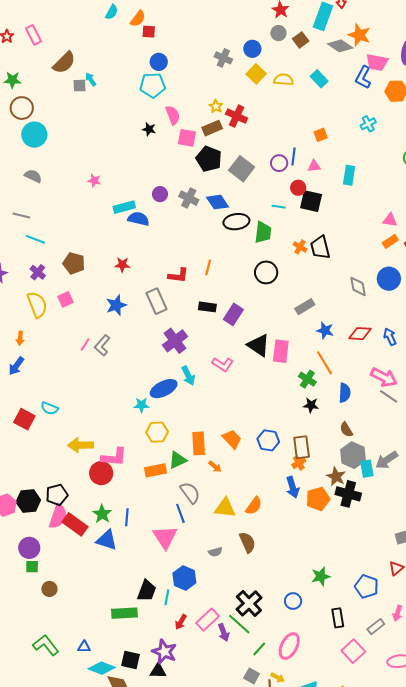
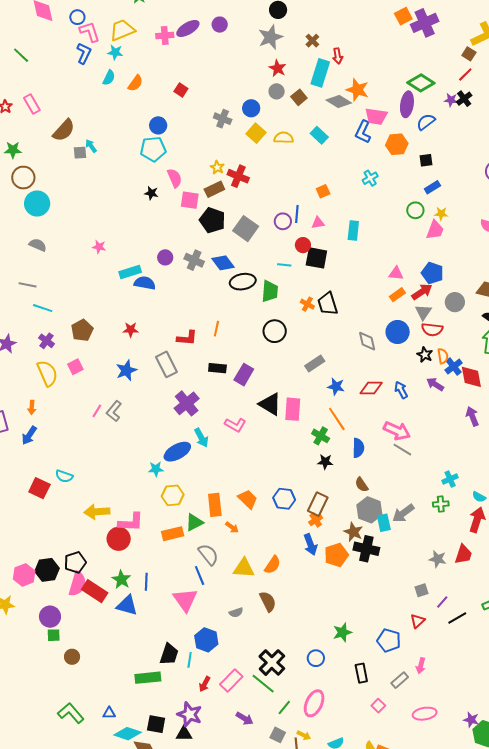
red square: (149, 32) -> (181, 90), moved, turned 32
brown pentagon: (74, 263) -> (82, 330), turned 30
brown rectangle: (302, 447) -> (318, 504), turned 35
purple arrow: (224, 633) -> (244, 718), moved, turned -36
pink square: (353, 651) -> (378, 706), size x0.6

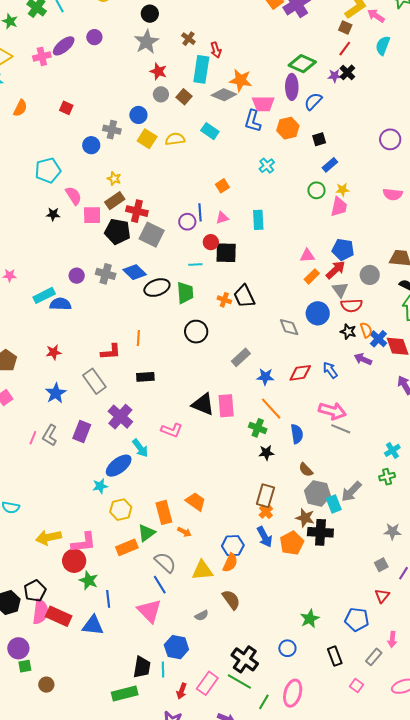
blue circle: (158, 125) -> (91, 145), moved
red cross: (238, 176) -> (137, 211), moved
purple rectangle: (244, 375) -> (82, 432), moved
blue hexagon: (284, 499) -> (233, 546), moved
green star: (121, 579) -> (89, 580), moved

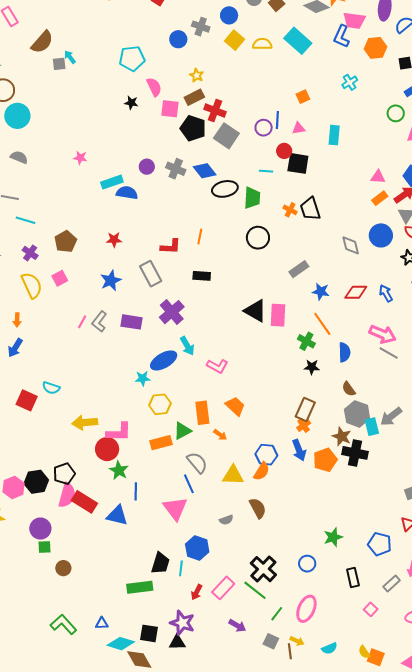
cyan rectangle: (210, 131) -> (298, 41), size x1.5
pink L-shape: (172, 430) -> (217, 366), moved
purple rectangle: (82, 432) -> (131, 322), turned 70

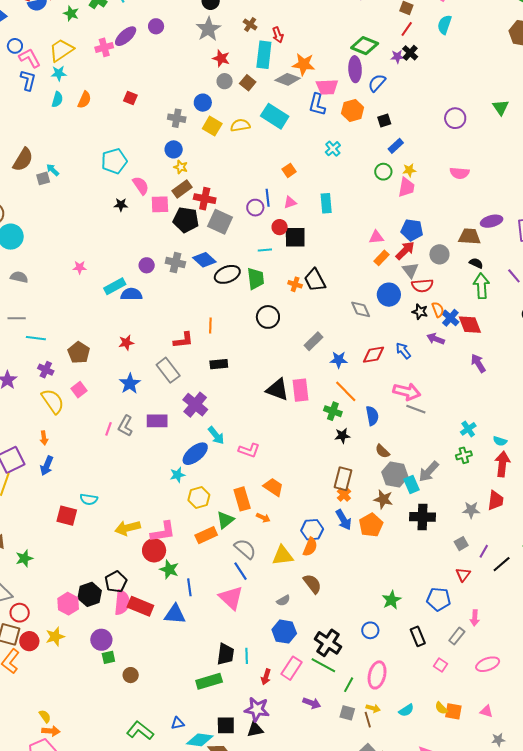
blue circle: (178, 39) -> (174, 149), moved
black cross: (355, 453) -> (422, 517), moved
blue hexagon: (197, 548) -> (284, 632), moved

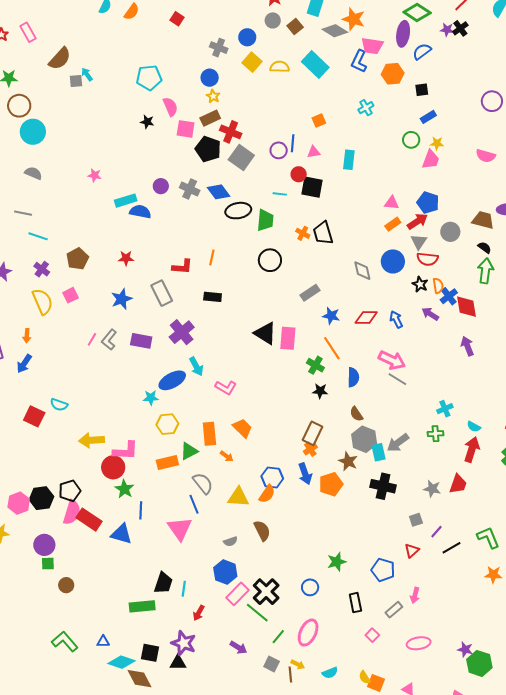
pink rectangle: (291, 668) -> (238, 594), moved

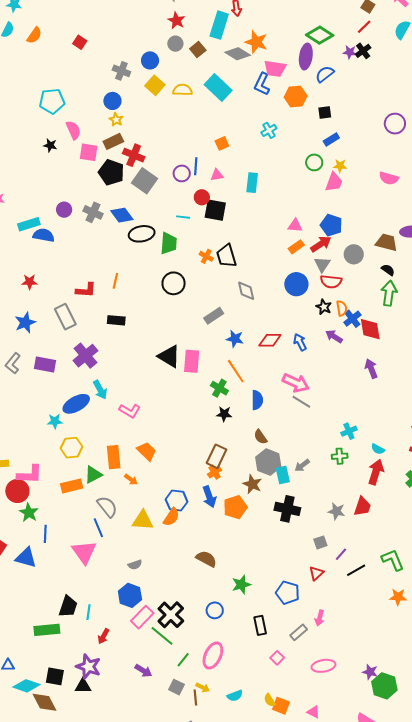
gray diamond: (362, 271) -> (246, 291), moved
gray arrow: (398, 443) -> (302, 465), size x0.7
brown semicircle: (262, 531) -> (206, 559), moved, turned -35

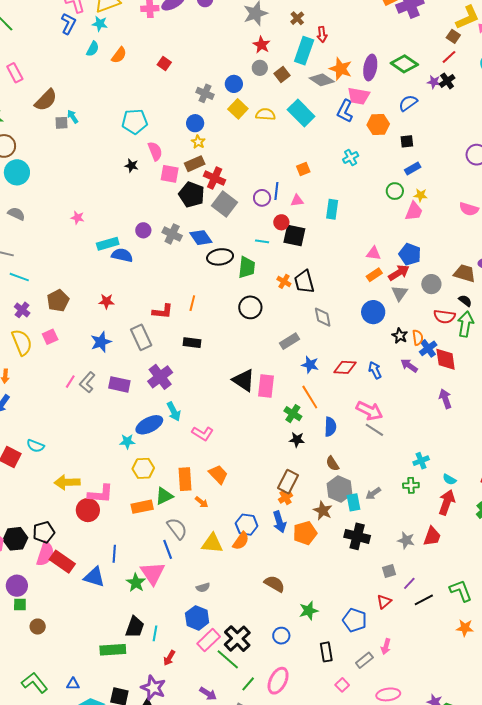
purple ellipse: (306, 57) -> (370, 67), moved
red semicircle: (331, 282) -> (444, 317), moved
green star: (29, 513) -> (136, 583), moved

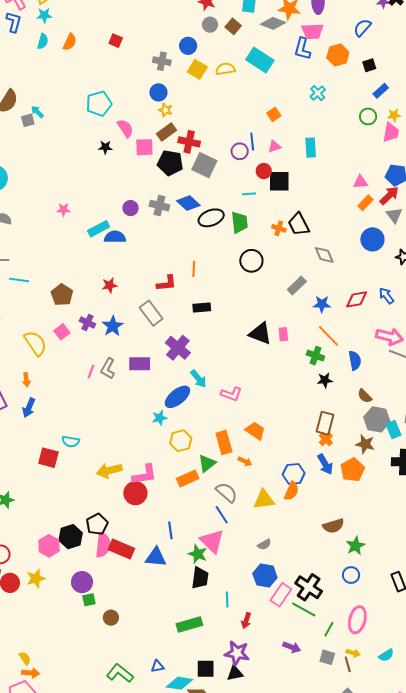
purple cross: (22, 310) -> (87, 322), moved
pink rectangle: (266, 386) -> (283, 334), size x0.6
brown semicircle: (274, 584) -> (333, 526), turned 145
green star: (309, 611) -> (355, 546), moved
black trapezoid: (135, 627) -> (200, 578), moved

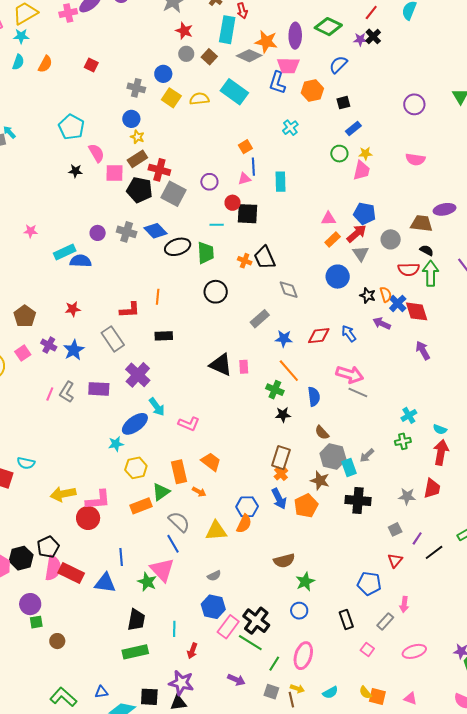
cyan pentagon: (99, 104) -> (71, 127), turned -30
blue line: (252, 142) -> (253, 167), moved
black trapezoid: (200, 578) -> (136, 620), moved

